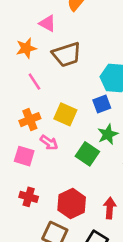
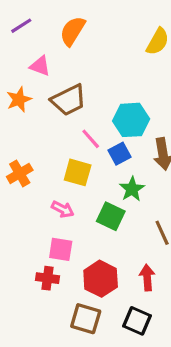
pink line: (34, 82) -> (91, 139), moved
orange cross: (30, 120) -> (20, 173), moved
pink square: (24, 156) -> (61, 249), moved

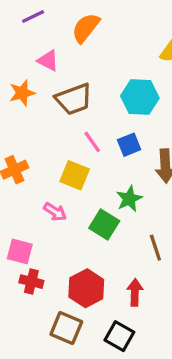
cyan hexagon: (131, 120) -> (140, 97), moved
blue square: (119, 154) -> (129, 145), moved
pink square: (61, 249) -> (20, 251), moved

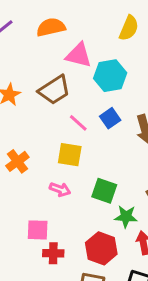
orange semicircle: (86, 28) -> (51, 27), turned 52
pink triangle: (48, 61) -> (79, 55), moved, size x1.4
green star: (129, 199) -> (126, 217), moved, turned -30

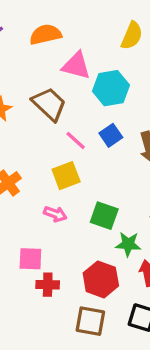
brown trapezoid: (54, 90) -> (49, 104), turned -104
yellow square: (70, 155) -> (66, 176), turned -30

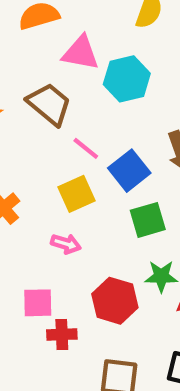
blue square: (111, 135) -> (129, 171), moved, size x1.4
green square: (104, 216) -> (148, 220), moved, turned -32
red hexagon: (101, 279) -> (115, 301), moved

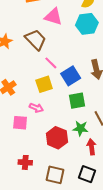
cyan hexagon: (127, 79) -> (87, 24), moved
pink square: (38, 303) -> (20, 123), moved
red cross: (62, 334) -> (25, 162), moved

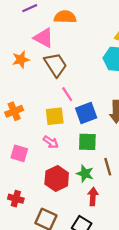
pink triangle: (53, 17) -> (44, 38), moved
pink arrow: (36, 108) -> (51, 142), moved

